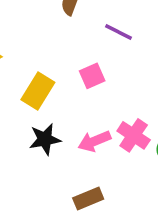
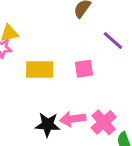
yellow rectangle: (38, 91) -> (40, 69), turned 44
black star: (45, 139) -> (48, 125), moved

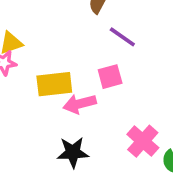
purple line: (113, 41) -> (122, 37), moved
pink arrow: (73, 119) -> (80, 104), moved

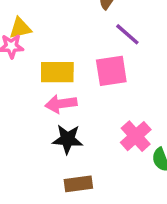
pink square: (110, 77) -> (111, 71), size x1.4
pink arrow: (80, 104) -> (61, 104), moved

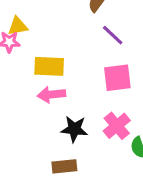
pink square: (111, 71) -> (117, 78), moved
black star: (68, 139) -> (74, 129), moved

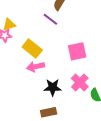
purple line: (113, 35) -> (50, 19), moved
yellow rectangle: (49, 66) -> (32, 49), turned 42

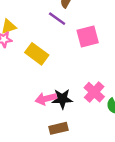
pink square: (77, 51) -> (88, 37), moved
pink arrow: (35, 67) -> (46, 99), moved

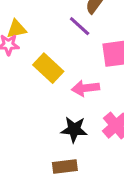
pink arrow: (46, 99) -> (85, 88), moved

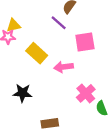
black star: (74, 129) -> (22, 93), moved

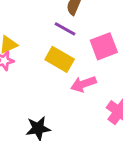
yellow rectangle: (37, 53) -> (60, 59), moved

